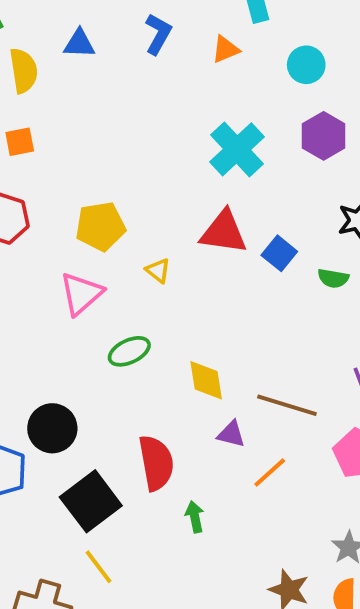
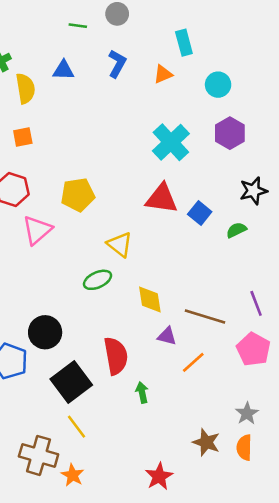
yellow triangle: (158, 271) -> (120, 244), moved, size x1.5
green semicircle: (333, 278) -> (236, 230), turned 144
pink triangle: (81, 294) -> (37, 230), moved

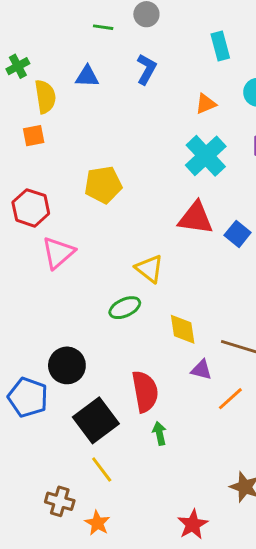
orange triangle: (163, 74) -> (206, 104), moved
orange square: (23, 137) -> (34, 136), moved
yellow pentagon: (78, 195) -> (103, 185), moved
green arrow: (142, 393) -> (159, 433), moved
brown cross: (39, 455) -> (60, 501), size x0.7

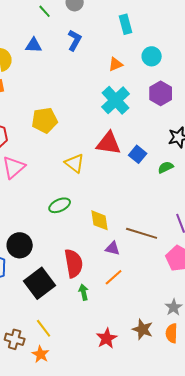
green line: (103, 27) -> (45, 11), turned 40
yellow triangle: (149, 269) -> (75, 163), moved
orange line: (230, 399) -> (114, 277), moved
yellow line: (102, 470) -> (44, 328), moved
red star: (193, 524) -> (107, 338), moved

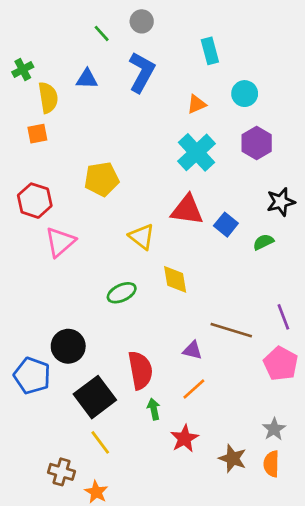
blue L-shape: (75, 40) -> (142, 72), size x1.4
yellow diamond: (100, 220) -> (175, 279), moved
yellow line: (44, 328) -> (100, 442), moved
red star: (107, 338) -> (184, 438), moved

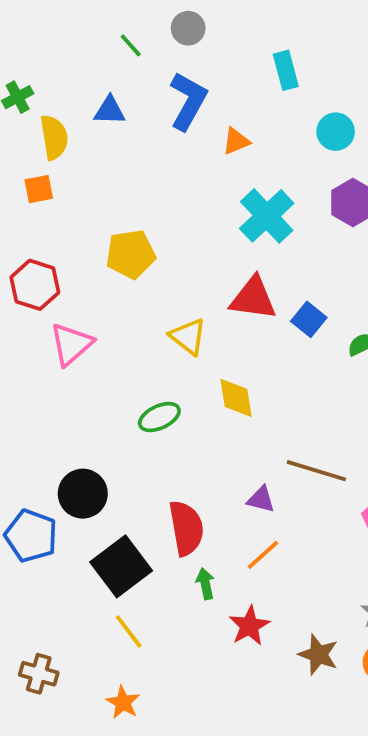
orange triangle: (197, 104) -> (236, 141), moved
brown cross: (61, 472) -> (39, 674), moved

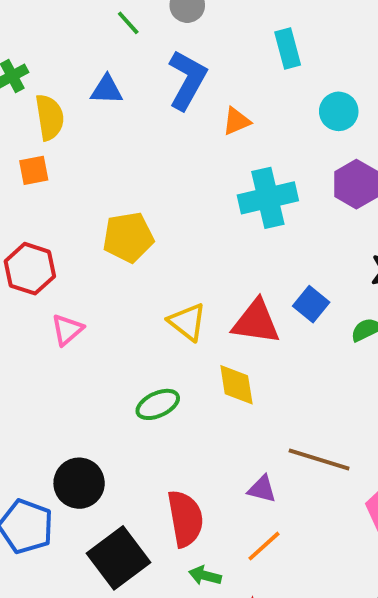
cyan cross: (267, 216) -> (268, 198), turned 30
red triangle: (253, 298) -> (256, 322), moved
pink triangle: (71, 344) -> (67, 330), size x0.7
green arrow: (205, 584) -> (205, 576), turned -64

